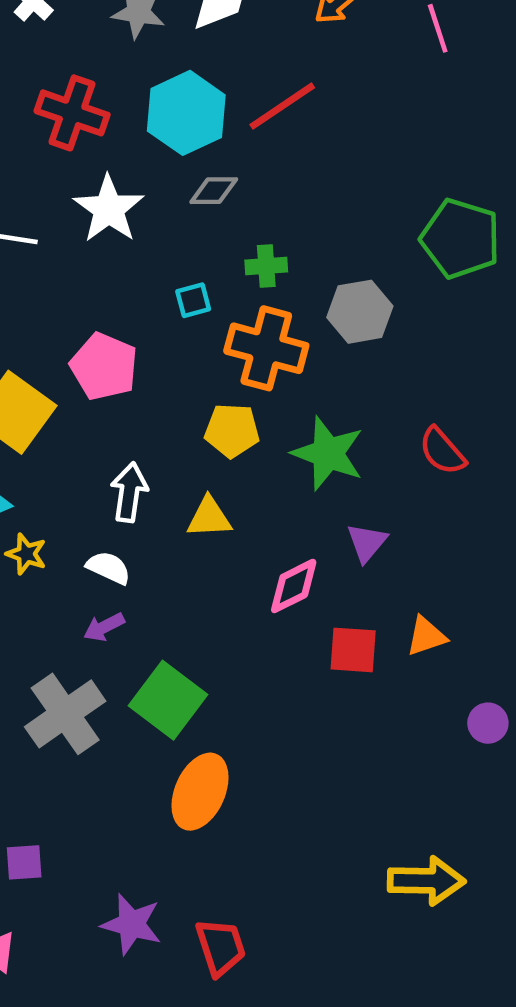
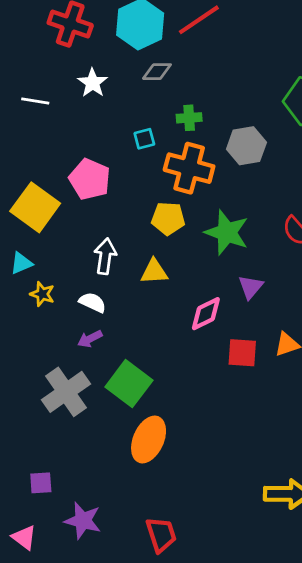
white star: (109, 209) -> (93, 83), size x0.7
purple star: (131, 924) -> (83, 521), moved

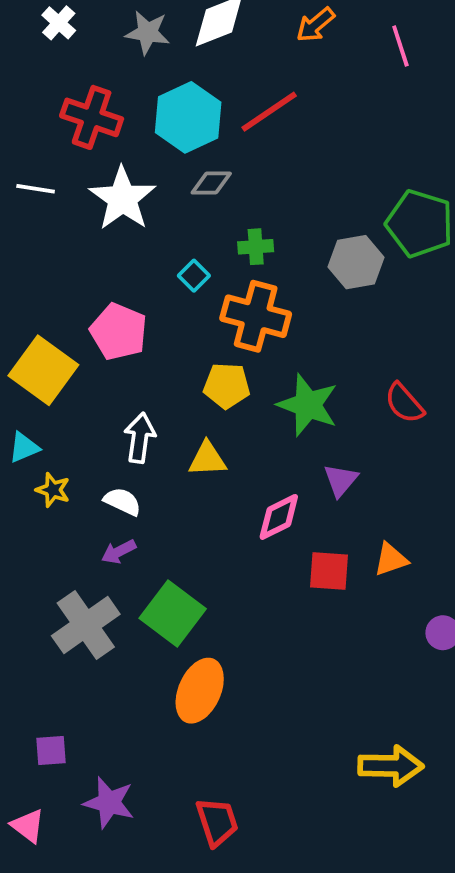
white star: (93, 83) -> (122, 198), size x1.6
white line: (35, 101) -> (36, 189), moved
cyan square: (144, 139) -> (194, 276), turned -30
gray hexagon: (246, 146) -> (356, 262), moved

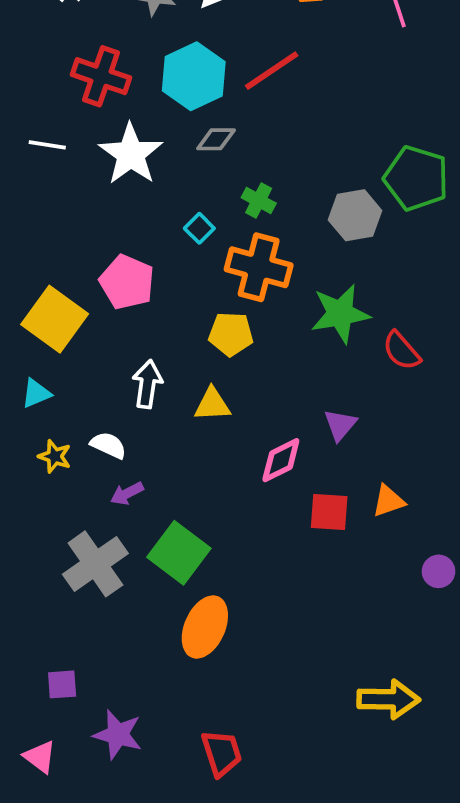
green cross: (256, 247) -> (259, 200), turned 32
green star: (308, 405) -> (340, 314), moved, turned -30
yellow star: (53, 490) -> (55, 456), moved
white semicircle: (122, 501) -> (108, 445), moved

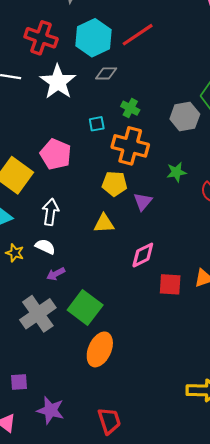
cyan square: (199, 228) -> (97, 124), turned 35
green star: (340, 314) -> (176, 172), size x0.6
white arrow: (147, 384) -> (50, 212), moved
purple triangle: (340, 425) -> (143, 201), moved

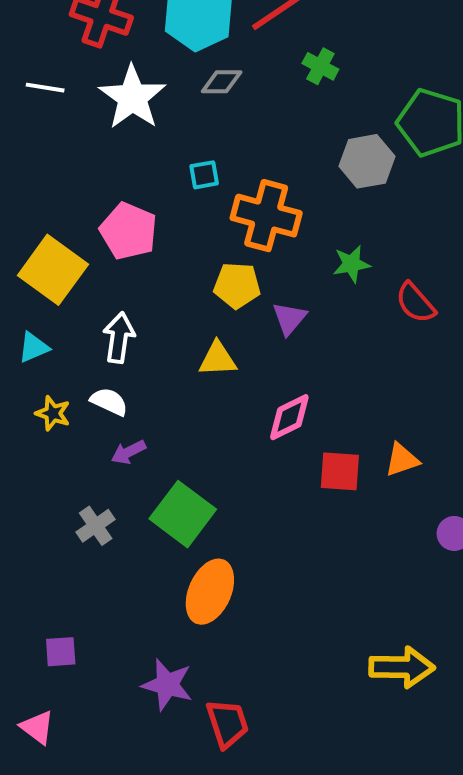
green cross: (130, 108) -> (320, 66), moved
gray cross: (38, 314) -> (96, 526), size x0.6
purple star: (50, 410) -> (167, 685), moved

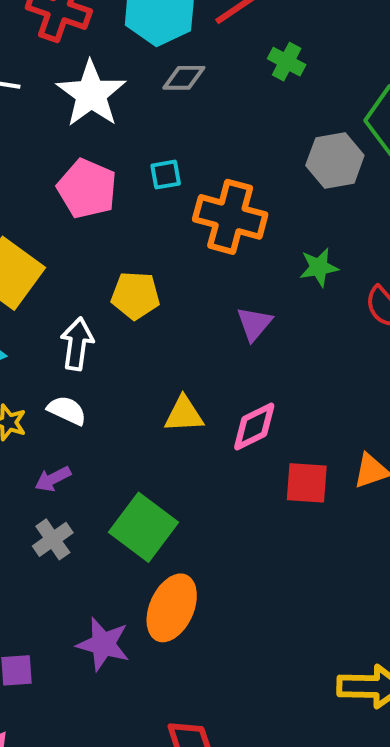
pink pentagon: (129, 231) -> (87, 189), moved
yellow pentagon: (237, 285) -> (135, 295), moved
yellow triangle: (218, 359) -> (184, 414), moved
purple arrow: (129, 452) -> (53, 479), moved
purple star: (167, 685) -> (103, 644), moved

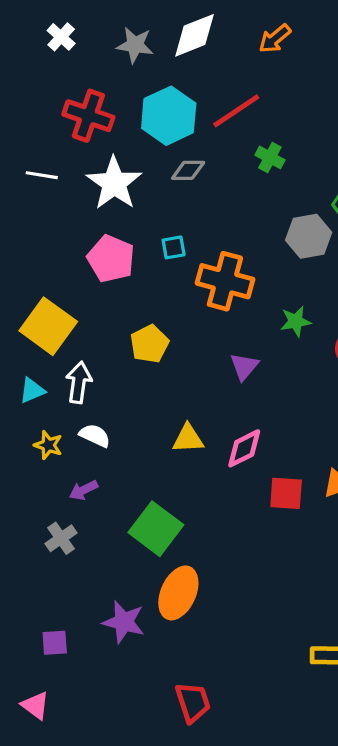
yellow pentagon: (135, 295) -> (149, 344), turned -30
white arrow: (77, 344) -> (79, 382), moved
gray cross: (53, 539) -> (61, 538), moved

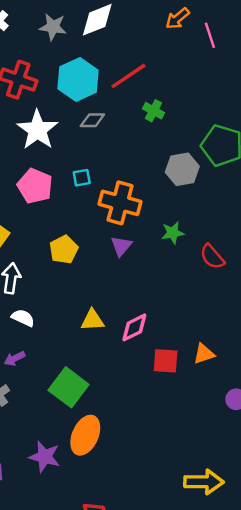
orange arrow: (275, 39) -> (177, 18), moved
purple triangle: (244, 366) -> (121, 246), moved

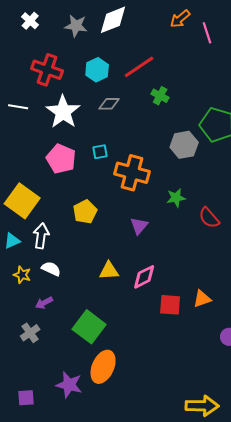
cyan hexagon: (78, 80) -> (97, 70), size x0.7
purple triangle: (121, 246) -> (139, 226), moved

